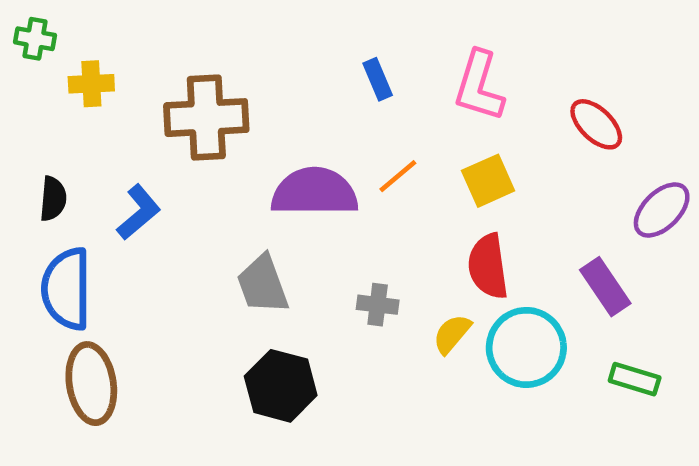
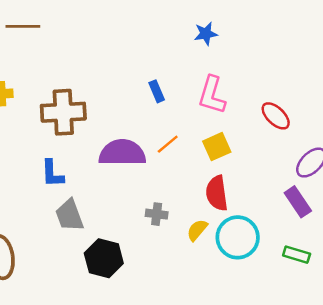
blue L-shape: (139, 212) -> (52, 174), moved, turned 128
gray trapezoid: (263, 284) -> (69, 215), moved
purple rectangle: (605, 287) -> (298, 202), moved

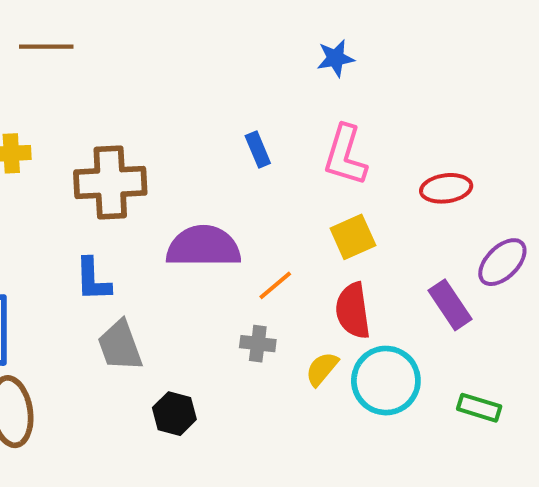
red ellipse: (276, 116) -> (446, 188), turned -52
orange line: (168, 144) -> (275, 285), moved
purple rectangle: (298, 202) -> (450, 305), moved
black hexagon: (104, 258) -> (174, 414), size x0.7

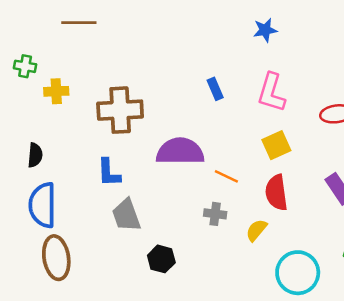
orange line: (275, 285) -> (226, 176), turned 65
cyan circle: (386, 381) -> (298, 273), moved

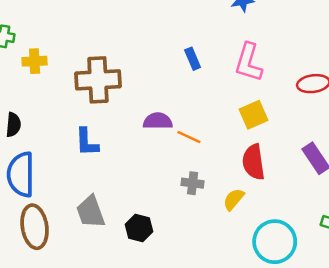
purple semicircle: (180, 151) -> (158, 121), size x0.6
orange line: (226, 176) -> (189, 137), moved
gray trapezoid: (126, 215) -> (91, 212), moved

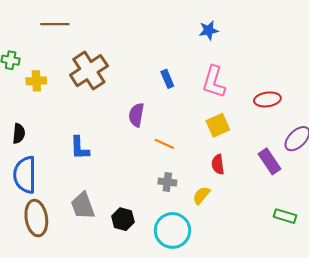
brown cross: (98, 80) -> (89, 71), moved, turned -30
purple semicircle: (158, 121) -> (136, 115), moved, turned -80
red semicircle: (254, 162) -> (218, 164), size x0.7
cyan circle: (275, 242) -> (172, 230), moved

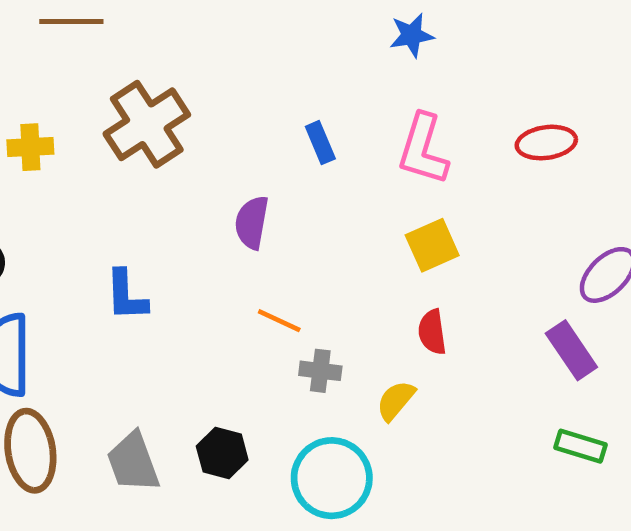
red ellipse: (267, 99) -> (546, 143), moved
orange line: (164, 144) -> (279, 321), moved
purple rectangle: (269, 161) -> (571, 350), moved
gray trapezoid: (83, 206) -> (133, 462), moved

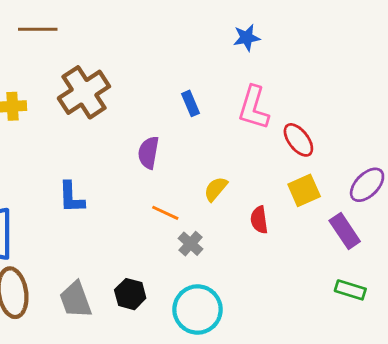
red ellipse: (546, 143) -> (298, 140), moved, turned 60
yellow square: (432, 245) -> (304, 190), moved
gray cross: (320, 371) -> (190, 244), turned 35
yellow semicircle: (396, 400) -> (216, 189), moved

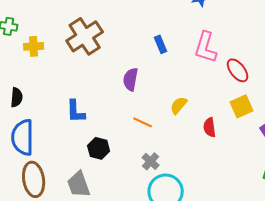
gray cross: (190, 244) -> (151, 161), moved
black hexagon: (130, 294) -> (99, 148), moved

